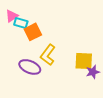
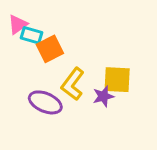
yellow square: (84, 61) -> (117, 80), moved
purple star: (93, 72) -> (103, 96), moved

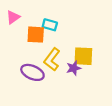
cyan rectangle: (32, 35) -> (50, 25), moved
orange square: (50, 49) -> (36, 35), turned 30

